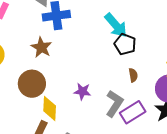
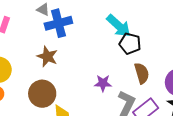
brown semicircle: (133, 75) -> (142, 73), size x1.5
purple star: (82, 91) -> (103, 83), moved

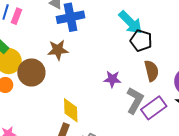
brown star: (47, 57) -> (58, 50), turned -30
brown circle: (42, 94) -> (31, 72), moved

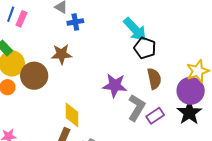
blue cross: (71, 17) -> (75, 22), size x0.6
purple star: (112, 79) -> (115, 85), size x1.4
purple rectangle: (154, 108) -> (155, 116), size x0.7

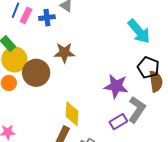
blue cross: (75, 22) -> (47, 18), moved
black pentagon: (145, 48) -> (148, 67), moved
purple rectangle: (155, 116) -> (118, 122), moved

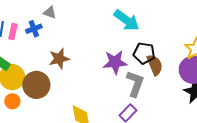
purple star: (116, 86) -> (115, 62), moved
gray L-shape: (137, 110) -> (135, 84), moved

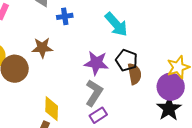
blue cross: (34, 29) -> (65, 16), moved
gray L-shape: (135, 84) -> (94, 93), moved

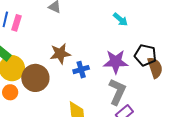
blue cross: (65, 16) -> (81, 70), moved
cyan arrow: (116, 24) -> (120, 19), moved, size x0.6

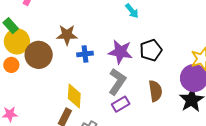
black pentagon: (145, 55) -> (151, 50), turned 30
brown semicircle: (155, 68) -> (155, 91), moved

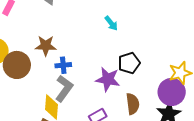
purple star: (120, 52) -> (108, 79), moved
gray L-shape: (117, 82) -> (64, 89), moved

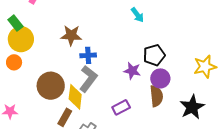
brown circle: (17, 65) -> (51, 86), moved
purple star: (108, 79) -> (132, 71), size x0.7
purple circle: (172, 92) -> (160, 78), moved, size x0.7

